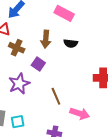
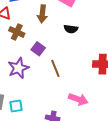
brown arrow: (46, 39) -> (42, 14), moved
brown line: (56, 96) -> (55, 68), moved

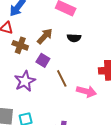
brown arrow: (42, 14) -> (45, 36), moved, turned -138
pink arrow: (78, 99) -> (86, 91), moved

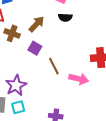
black semicircle: (74, 38) -> (65, 17), moved
purple star: (25, 81) -> (16, 85), moved

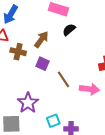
black semicircle: (65, 17) -> (69, 30), turned 144
cyan square: (18, 107) -> (53, 121), moved

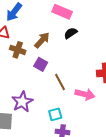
cyan square: (53, 121) -> (55, 114), moved

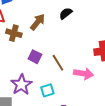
purple square: (41, 64) -> (35, 57), moved
cyan square: (55, 114) -> (47, 90), moved

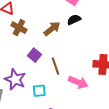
brown arrow: (38, 22) -> (52, 29), moved
purple star: (21, 85) -> (15, 79), turned -30

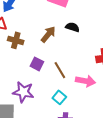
black semicircle: (74, 20) -> (73, 27), moved, turned 56
cyan square: (39, 91) -> (59, 97), moved, turned -32

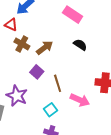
brown arrow: (48, 34) -> (45, 48), moved

